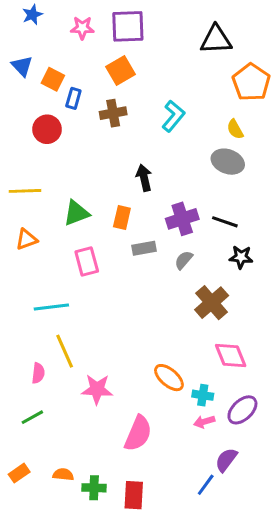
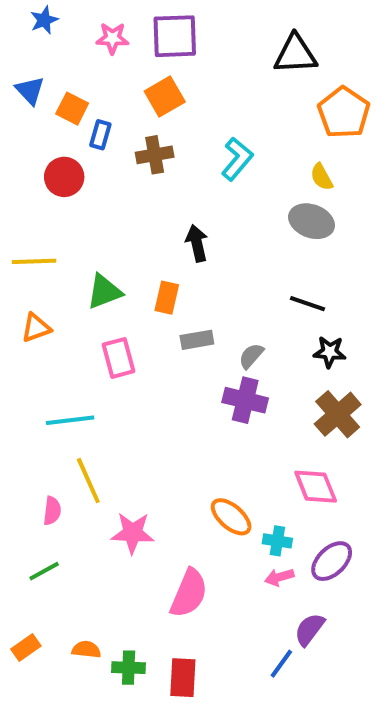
purple cross: (182, 219) -> (245, 400), moved, turned 32
brown cross: (212, 303) -> (338, 414), moved

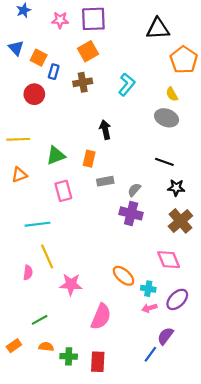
green line: (44, 571) -> (40, 320), moved

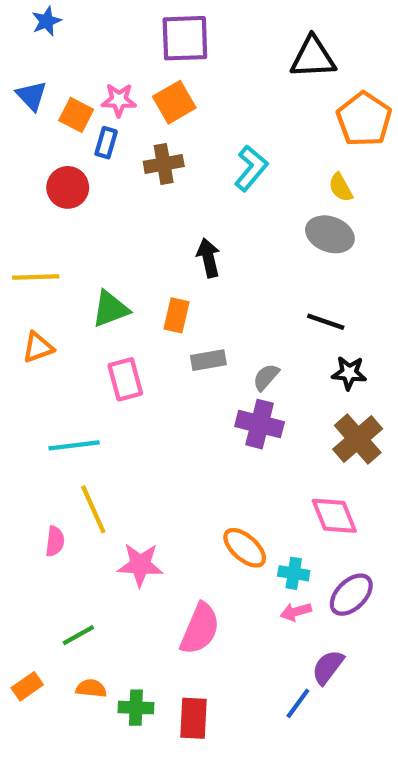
pink star: (60, 20) -> (119, 100), moved

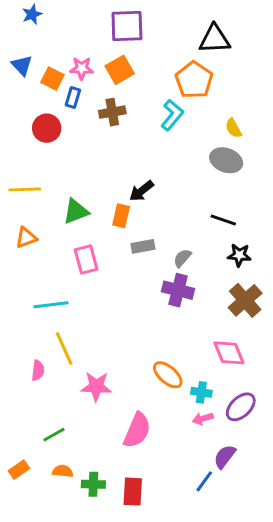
orange pentagon: (364, 119) -> (194, 80), moved
black arrow: (208, 258) -> (141, 191), moved, turned -115

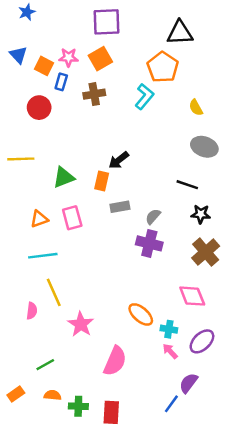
gray ellipse: (226, 160) -> (204, 147), moved
orange triangle: (26, 238) -> (39, 219), moved
pink star: (96, 386) -> (81, 324), turned 30
pink arrow: (203, 419) -> (170, 351), turned 63

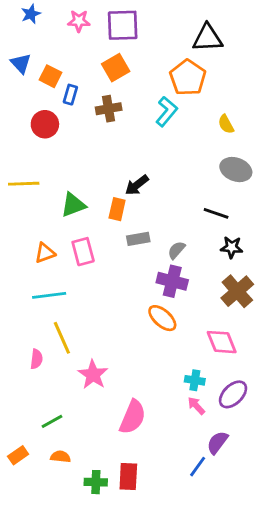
pink star: (68, 57) -> (79, 21), moved
orange ellipse: (141, 314) -> (162, 318), moved
green cross: (78, 406) -> (96, 482), moved

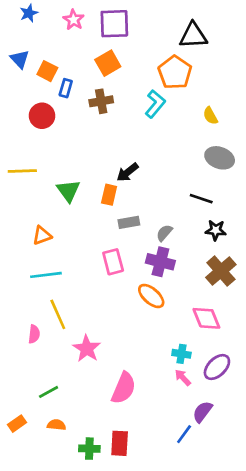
pink star: (79, 21) -> (74, 20), turned 30
green triangle: (73, 205) -> (68, 191), turned -45
pink rectangle: (83, 252) -> (113, 262), moved

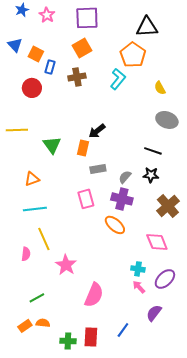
pink star: (74, 20) -> (47, 15), moved
black star: (216, 230) -> (151, 175), moved
orange rectangle: (17, 424) -> (25, 326), moved
blue line: (184, 434) -> (123, 330), moved

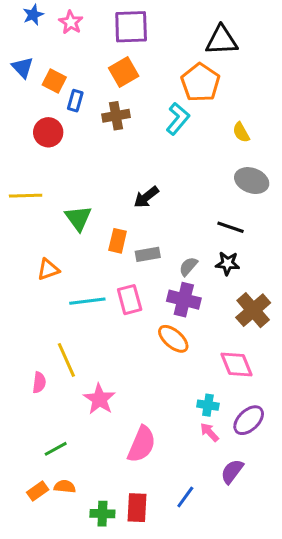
orange rectangle: (83, 148) -> (118, 241), moved
cyan line: (35, 209) -> (87, 301), moved

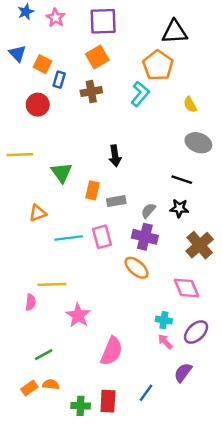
black arrow: (146, 197) -> (115, 156), turned -60
yellow line: (66, 360) -> (52, 284), turned -68

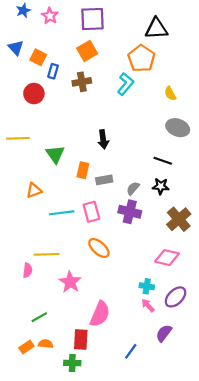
orange ellipse: (137, 268) -> (99, 248), moved
pink diamond: (187, 288) -> (167, 258), turned -55
red rectangle: (108, 401) -> (81, 340), moved

